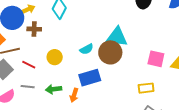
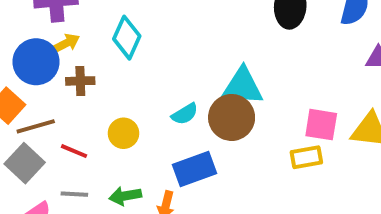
yellow rectangle: (146, 88) -> (306, 157), moved

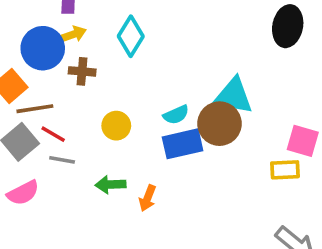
red line: (74, 151) -> (53, 134), moved
blue rectangle: (195, 169) -> (183, 144), moved
gray line: (74, 194) -> (62, 160), moved

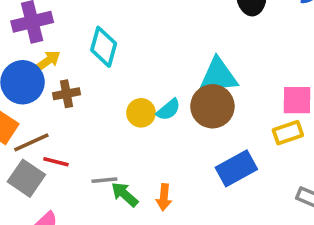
yellow circle: (116, 126) -> (141, 113), moved
blue rectangle: (183, 144) -> (236, 168), moved
gray line: (62, 160) -> (104, 180), moved
green arrow: (110, 185) -> (125, 194), turned 60

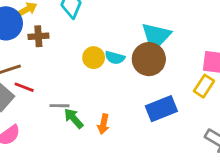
cyan triangle: (218, 76) -> (156, 36), turned -48
cyan semicircle: (168, 110) -> (115, 58), turned 48
yellow rectangle: (288, 133) -> (204, 86), turned -45

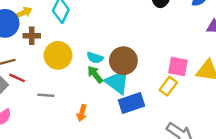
cyan triangle: (156, 36) -> (117, 82), moved, turned -40
yellow circle: (94, 58) -> (58, 55), moved, size x1.5
green arrow: (74, 118) -> (95, 74), moved

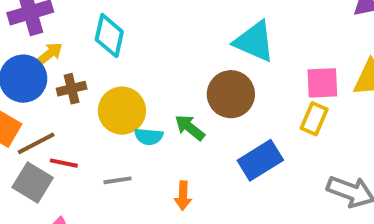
cyan semicircle: (95, 58) -> (149, 137), moved
cyan triangle: (117, 82) -> (254, 41), moved

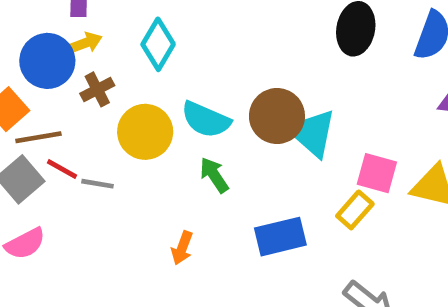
cyan triangle: (254, 41) -> (312, 133), moved
brown cross: (72, 89) -> (97, 89), turned -32
brown circle: (231, 94) -> (277, 116), moved
cyan semicircle: (149, 137) -> (206, 120), moved, size x1.5
gray line: (118, 180) -> (97, 184), moved

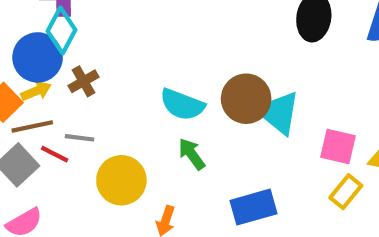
yellow arrow: (85, 43) -> (36, 91), moved
cyan diamond: (158, 44) -> (62, 30), moved
yellow circle: (145, 132) -> (121, 180), moved
gray line: (97, 184) -> (80, 138), moved
yellow rectangle: (355, 210) -> (346, 192), moved

